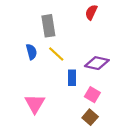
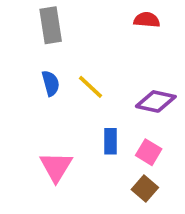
red semicircle: (91, 12) -> (147, 20), turned 70
gray rectangle: (48, 26) -> (51, 25), moved
blue rectangle: (72, 78) -> (110, 141), moved

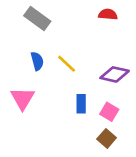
gray rectangle: (51, 25) -> (37, 18), turned -45
pink triangle: (56, 167) -> (23, 98), moved

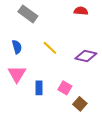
blue semicircle: (37, 61) -> (17, 47), moved
blue rectangle: (81, 104) -> (39, 88), moved
pink square: (109, 112) -> (65, 88), moved

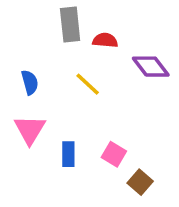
red semicircle: (81, 11) -> (105, 40), moved
gray rectangle: (28, 14) -> (70, 25), moved, turned 48
purple diamond: (86, 56) -> (151, 67), moved, turned 40

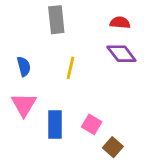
red semicircle: (105, 40) -> (120, 23), moved
yellow line: (88, 84) -> (70, 68), turned 60
blue rectangle: (68, 154) -> (55, 124), size x1.4

